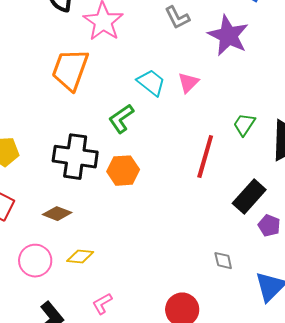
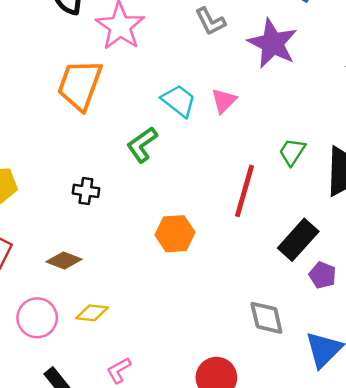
black cross: (75, 157) -> (86, 191), size x0.5
orange hexagon: (123, 171) -> (175, 234), moved
gray diamond: (223, 261) -> (266, 318), size x1.5

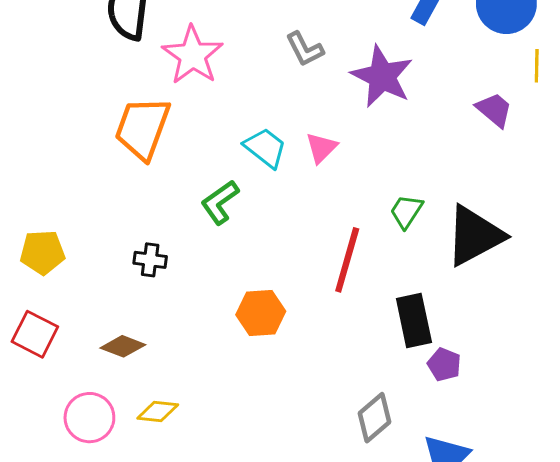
black rectangle: (298, 240) -> (414, 321), turned -54
gray diamond: (266, 318) -> (374, 418), turned 63

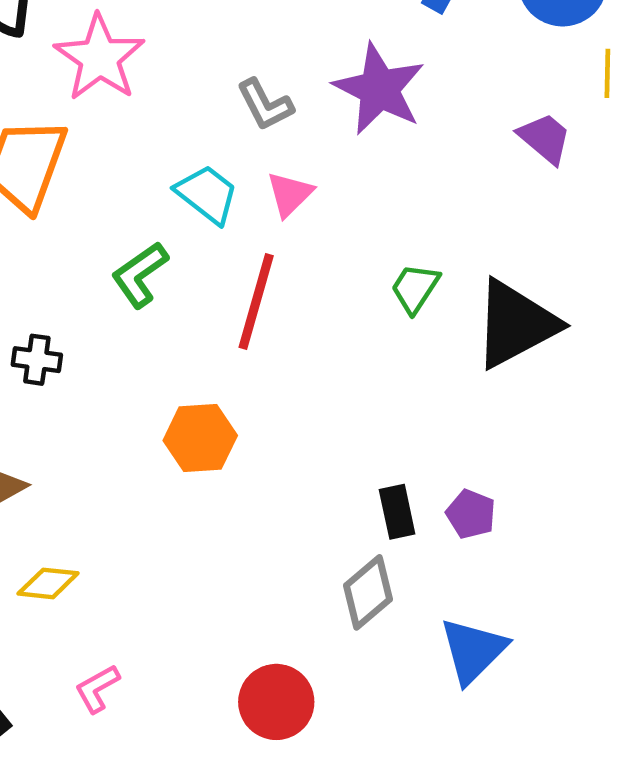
gray L-shape: (305, 49) -> (265, 105), moved
red line: (347, 260) -> (256, 302), moved
black rectangle: (414, 321) -> (397, 512), moved, size x0.7

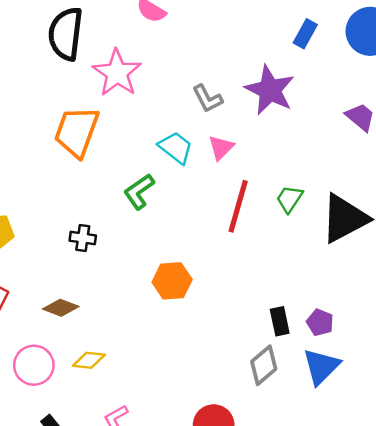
red line: (256, 302) -> (238, 206), moved
blue triangle: (473, 651) -> (321, 366), moved

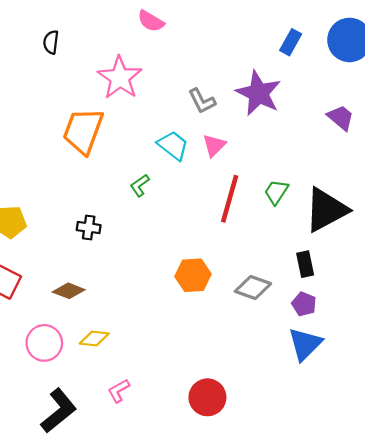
black semicircle: (66, 34) -> (51, 42), moved, size x0.5
green L-shape: (139, 192) -> (140, 185), size x0.7
orange hexagon: (172, 281) -> (193, 275), moved
black rectangle: (280, 321) -> (305, 264), moved
gray diamond: (264, 365) -> (253, 287), moved, turned 60

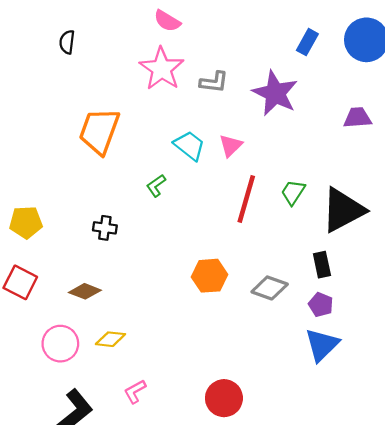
pink star: (120, 78) -> (162, 69), moved
gray L-shape: (202, 101) -> (214, 82), moved, turned -56
purple trapezoid: (341, 118) -> (358, 118), turned -44

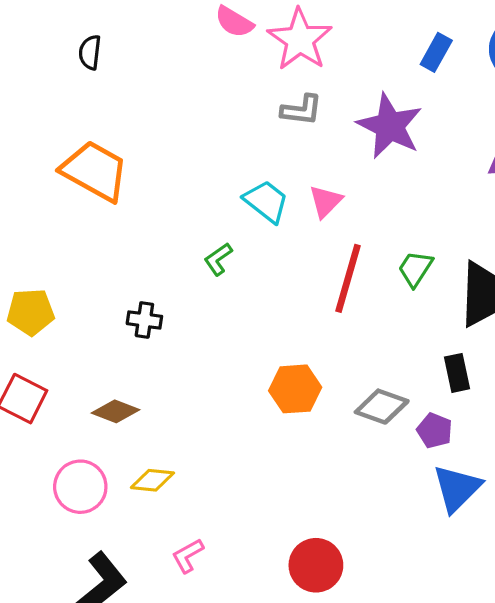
pink star: (162, 69) -> (300, 39), moved
orange trapezoid: (99, 131) -> (95, 171), moved, turned 99
purple pentagon: (321, 305) -> (435, 431), moved

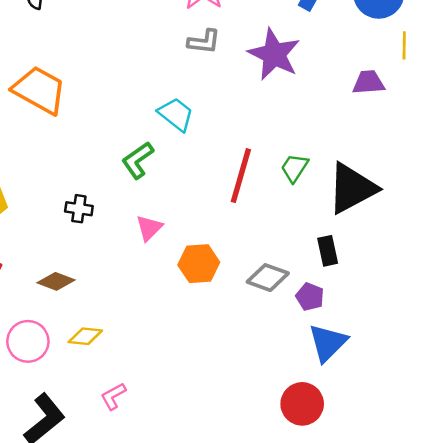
pink triangle: (326, 201) -> (149, 228), moved
green L-shape: (218, 259) -> (138, 160), size x1.4
red circle: (316, 565) -> (302, 404), moved

